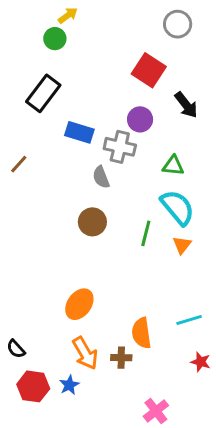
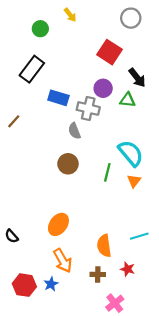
yellow arrow: (68, 15) -> (70, 15), moved, turned 88
green triangle: (173, 166) -> (128, 100), moved
black semicircle: (16, 349) -> (12, 236), moved
brown cross: (121, 358) -> (98, 274), moved
red star: (201, 362) -> (128, 269), moved

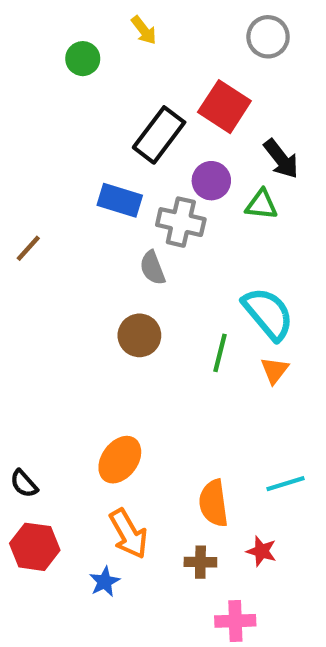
black rectangle: (32, 69) -> (159, 135), moved
red hexagon: (24, 285) -> (35, 547), moved
pink cross: (115, 303) -> (235, 621), turned 36

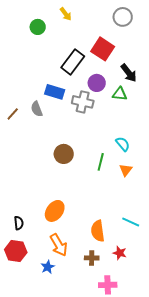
gray semicircle: (152, 268) -> (37, 109), moved
cyan semicircle: (268, 314) -> (123, 144), size x0.6
black semicircle: (24, 484) -> (19, 223), moved, turned -144
cyan line: (285, 484) -> (131, 222), turned 42

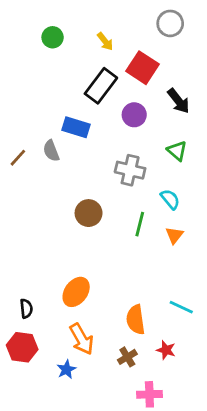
yellow arrow: (66, 14) -> (105, 41), moved
green triangle: (120, 94) -> (177, 151), moved, turned 35
gray cross: (83, 102) -> (130, 170), moved
brown cross: (92, 258) -> (127, 357), turned -32

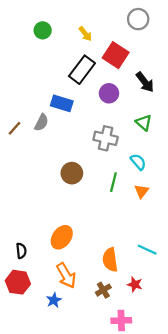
gray semicircle: (51, 151) -> (41, 123), turned -132

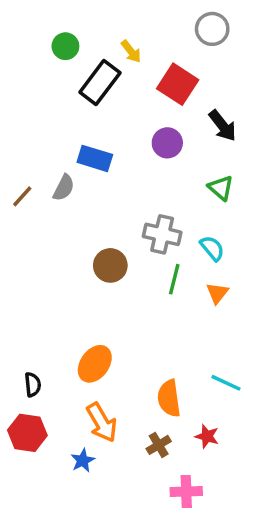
black rectangle: (82, 70) -> (100, 82), moved
gray cross: (106, 138) -> (162, 234), moved

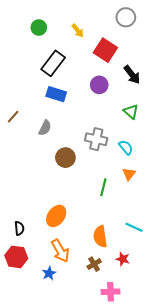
black rectangle: (100, 82) -> (53, 63), moved
gray semicircle: (64, 188) -> (45, 128), moved
green line: (174, 279) -> (103, 187), moved

